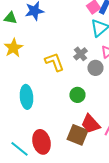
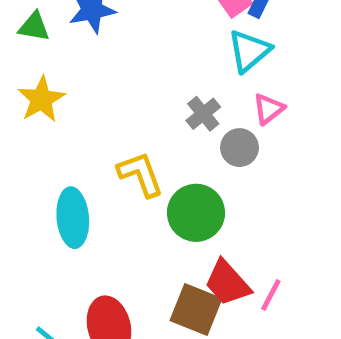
yellow L-shape: (54, 62) -> (140, 174), moved
green circle: (77, 95) -> (196, 213), size x1.5

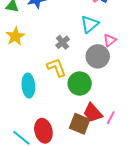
cyan triangle: (249, 51) -> (90, 24), moved
gray cross: (203, 114) -> (63, 42), moved
gray circle: (239, 148) -> (98, 56), size x1.5

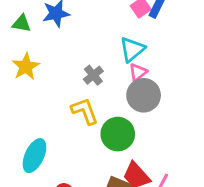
pink triangle: (110, 40) -> (138, 72), moved
cyan ellipse: (28, 86) -> (34, 156), moved, turned 30

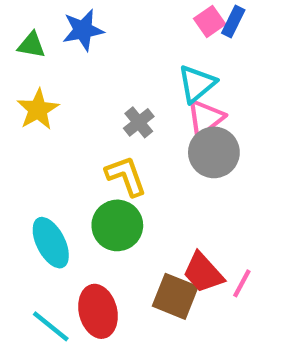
pink triangle: (138, 72) -> (205, 118), size x1.4
green circle: (118, 134) -> (117, 225), moved
cyan ellipse: (34, 156) -> (51, 243), turned -52

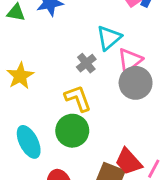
cyan triangle: (197, 84) -> (109, 38), moved
yellow star: (38, 110) -> (20, 76), moved

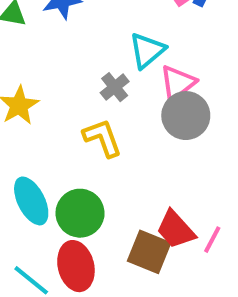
green circle: (72, 131) -> (80, 213), moved

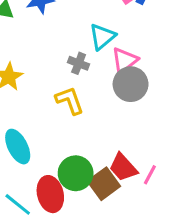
gray cross: (115, 87) -> (79, 63), turned -30
green circle: (80, 213) -> (76, 173), moved
brown square: (149, 252) -> (104, 184), turned 32

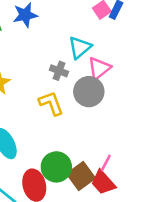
gray circle: (131, 84) -> (89, 92), moved
red trapezoid: (123, 167) -> (103, 183), moved
pink line: (150, 175) -> (106, 163), moved

